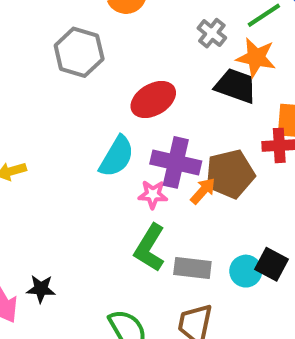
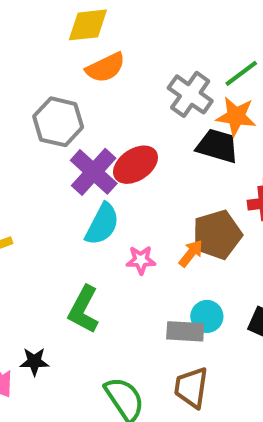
gray cross: (212, 33) -> (190, 94), size x1.5
purple cross: (176, 162) -> (94, 172), moved, turned 33
green L-shape: (150, 248) -> (84, 309), moved
cyan circle: (246, 271) -> (207, 316), moved

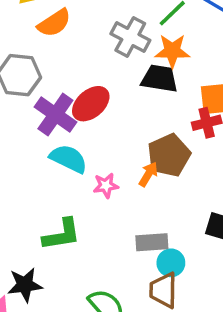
cyan semicircle: (102, 224) -> (69, 159), turned -84
green L-shape: (84, 309) -> (62, 234), turned -120
cyan circle: (207, 316) -> (171, 263), moved
black star: (34, 362) -> (25, 285), size x1.4

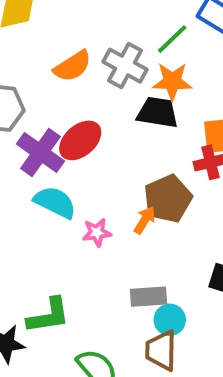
orange semicircle: (54, 23) -> (73, 66), moved
green L-shape: (62, 234) -> (48, 316), moved

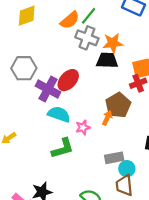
green line: (172, 39) -> (89, 16), moved
orange semicircle: (73, 66) -> (70, 20), moved
green L-shape: (48, 316) -> (63, 148), moved

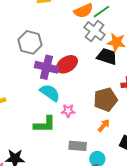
purple cross: (48, 89) -> (46, 67), turned -30
orange arrow: (107, 118) -> (104, 125), moved
gray rectangle: (114, 158) -> (78, 146), moved

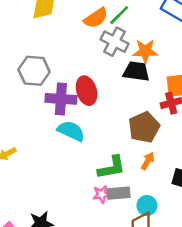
red ellipse: (67, 64) -> (87, 91), turned -65
pink star: (68, 111) -> (102, 194), moved
green L-shape: (45, 124) -> (112, 167), moved

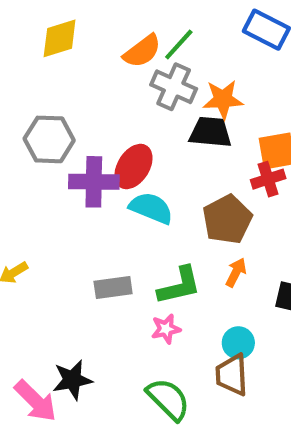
red ellipse: (87, 91) -> (134, 167), turned 52
cyan semicircle: (71, 131) -> (151, 208), moved
gray rectangle: (119, 193) -> (113, 288), moved

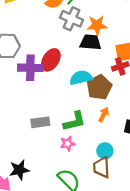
cyan semicircle: (151, 208) -> (81, 78), moved, turned -35

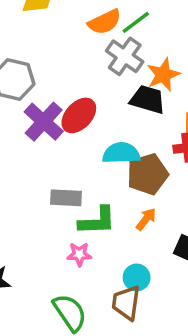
orange star: (97, 25) -> (163, 75), turned -30
purple cross: (30, 68) -> (44, 122), turned 30
gray rectangle: (40, 122) -> (66, 198), moved

